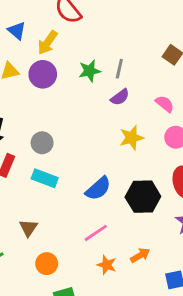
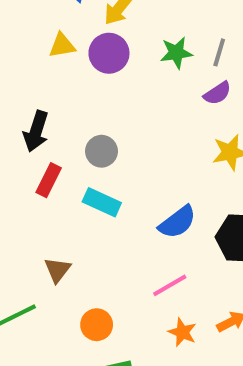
brown triangle: (28, 228) -> (57, 270), moved

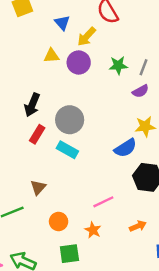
gray circle: (101, 151) -> (70, 120), size x1.5
blue semicircle: (177, 222) -> (125, 148), moved
orange star: (182, 332) -> (93, 230), moved

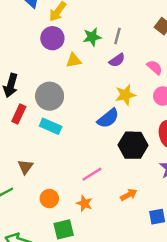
yellow triangle: (51, 56) -> (74, 60), moved

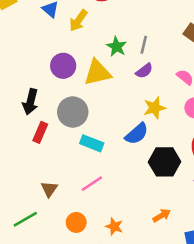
green star: (92, 37) -> (117, 47), turned -30
purple circle: (52, 38) -> (63, 66), moved
yellow triangle: (74, 60) -> (97, 73), size x1.6
cyan rectangle: (51, 126) -> (92, 143), moved
pink line: (92, 174) -> (92, 184), moved

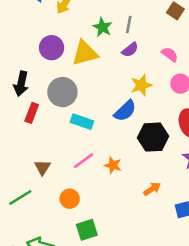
orange star: (114, 226) -> (113, 165), moved

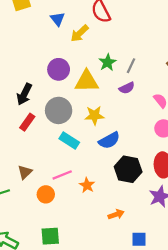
yellow star: (141, 85) -> (94, 115), moved
orange circle: (70, 199) -> (46, 194), moved

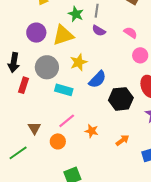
purple semicircle: (127, 88) -> (99, 31), turned 72
orange star: (87, 185) -> (92, 131), moved

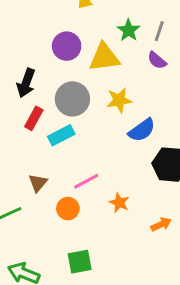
cyan rectangle: (64, 90) -> (61, 135), moved, turned -54

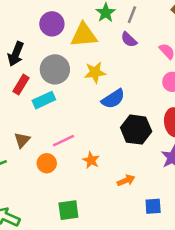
green square: (80, 262) -> (68, 210), moved

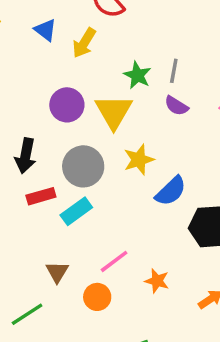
yellow triangle: (84, 35) -> (114, 112), turned -44
red rectangle: (21, 85) -> (41, 196), turned 54

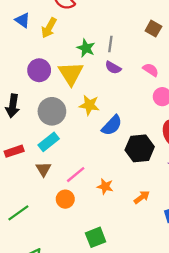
yellow star: (139, 160) -> (89, 105), turned 30
red rectangle: (41, 196) -> (14, 151), moved
brown triangle: (57, 272) -> (44, 169), moved

